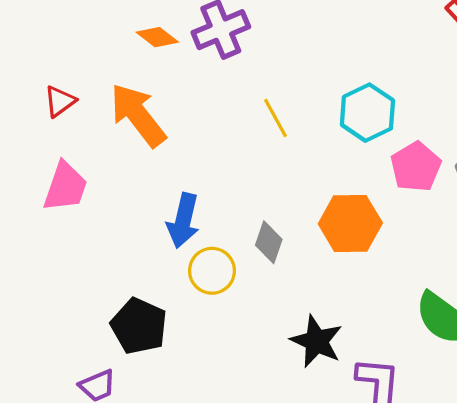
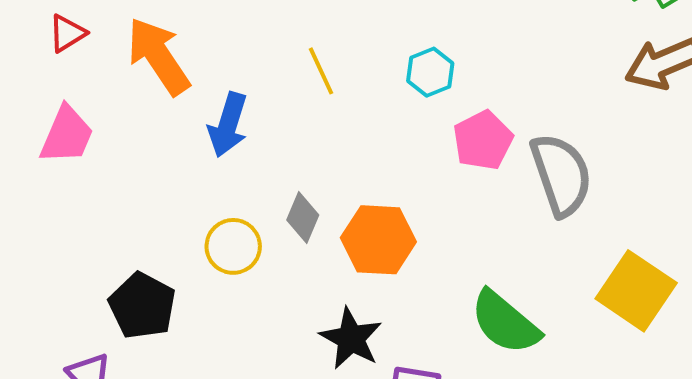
cyan hexagon: (367, 113) -> (430, 72), size x0.7
blue arrow: (183, 221) -> (228, 125), moved
orange hexagon: (350, 223) -> (378, 240), moved

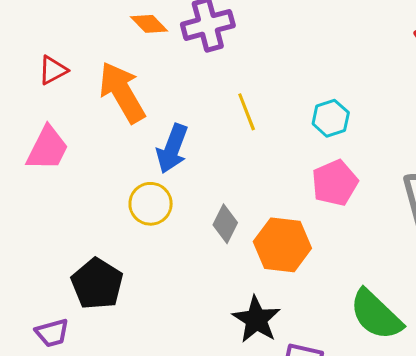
pink pentagon: (483, 140) -> (335, 183), moved
yellow circle: (233, 246) -> (151, 204), moved

